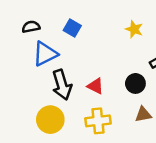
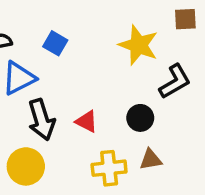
yellow star: (134, 29) -> (139, 45), size x1.6
yellow cross: (98, 121) -> (109, 168), moved

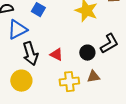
black L-shape: (175, 81) -> (109, 44), moved

